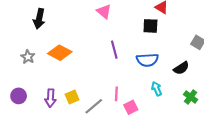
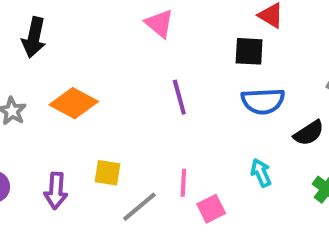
blue semicircle: (147, 60) -> (263, 101), moved
yellow square: (72, 97) -> (108, 173), moved, turned 32

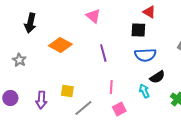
orange diamond: (74, 103) -> (60, 45), moved
black semicircle: (309, 133) -> (157, 77), moved
pink line: (183, 183) -> (111, 87), moved

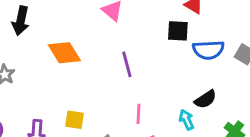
orange diamond: (60, 45) -> (64, 53), turned 30
blue semicircle: (145, 55) -> (208, 50), moved

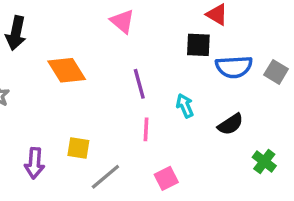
pink line: (139, 114) -> (146, 129), moved
cyan arrow: (187, 120) -> (185, 106), moved

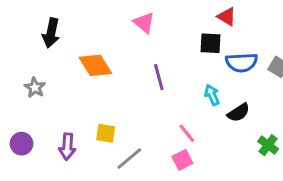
cyan arrow: (185, 106) -> (212, 95), moved
pink line: (146, 129) -> (187, 133), moved, turned -42

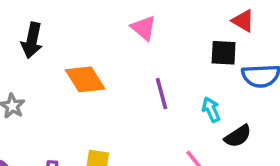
cyan arrow: (212, 95) -> (211, 110), moved
black semicircle: (239, 113) -> (238, 136), moved

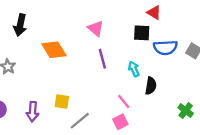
pink triangle: (144, 28) -> (96, 28), moved
black semicircle: (238, 136) -> (151, 86), turned -48

